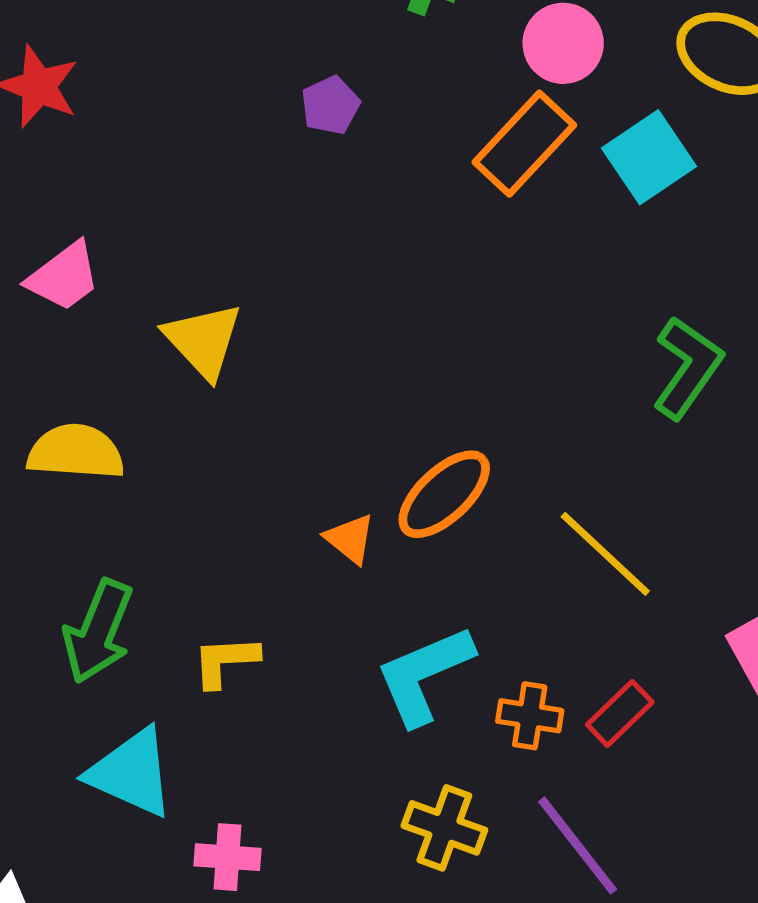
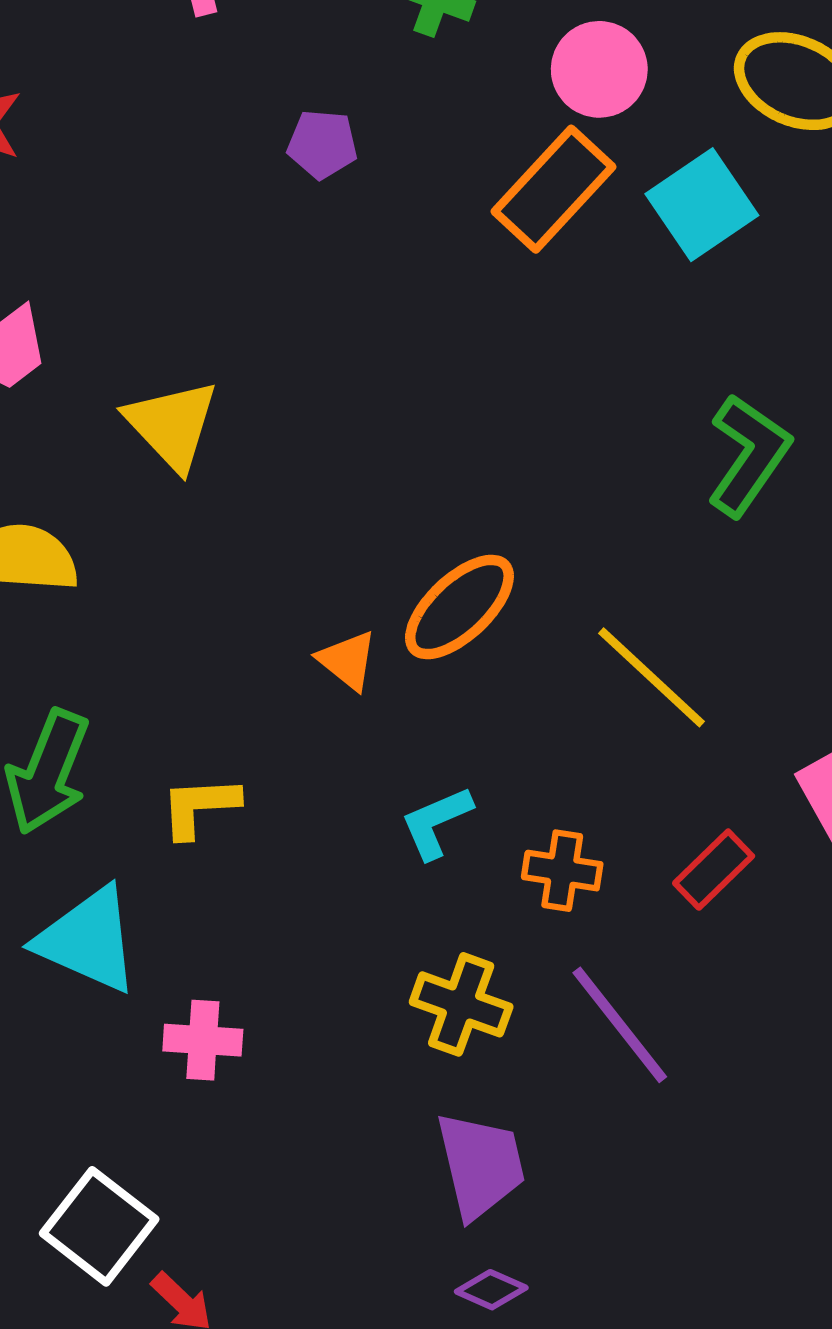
purple pentagon: (330, 105) -> (322, 144), turned 30
cyan L-shape: (424, 675) -> (436, 822), size x0.6
red rectangle: (620, 713) -> (714, 870), moved

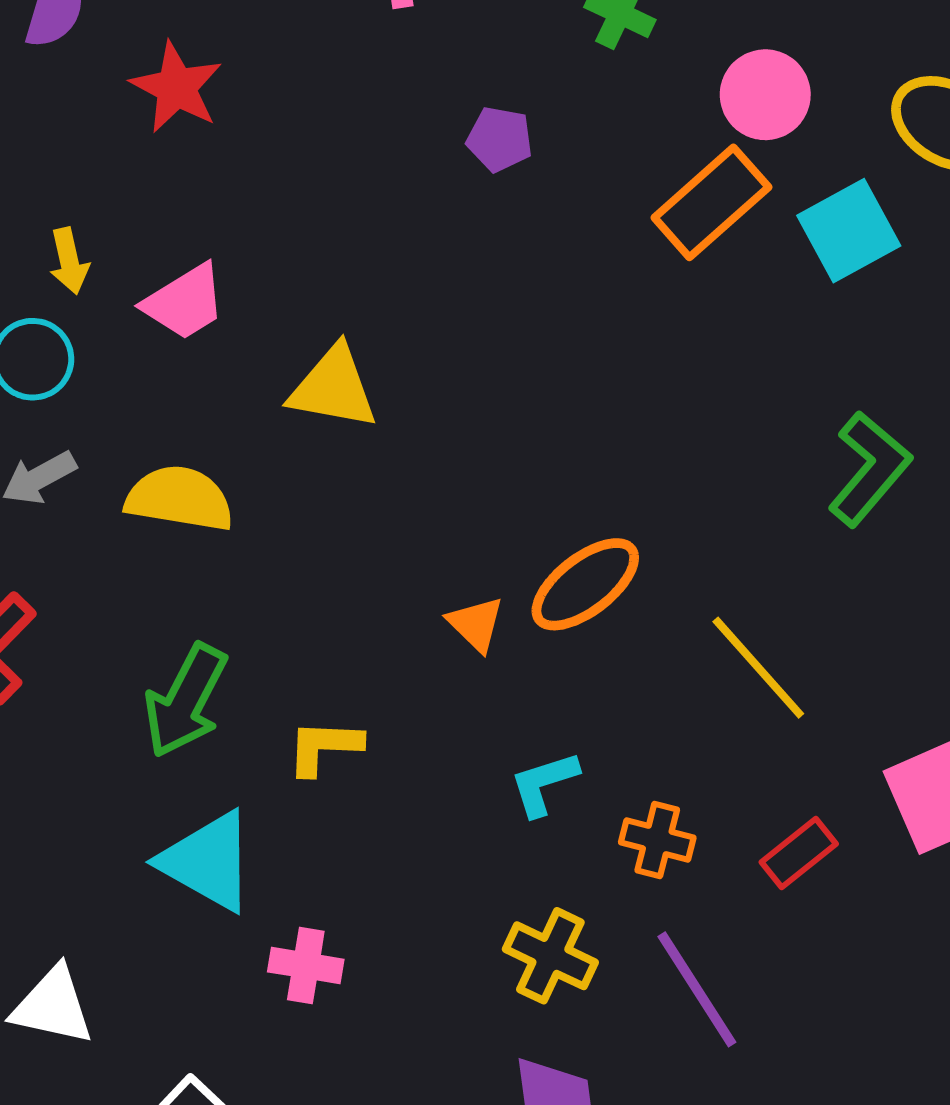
yellow triangle: (172, 425) -> (333, 388), turned -42

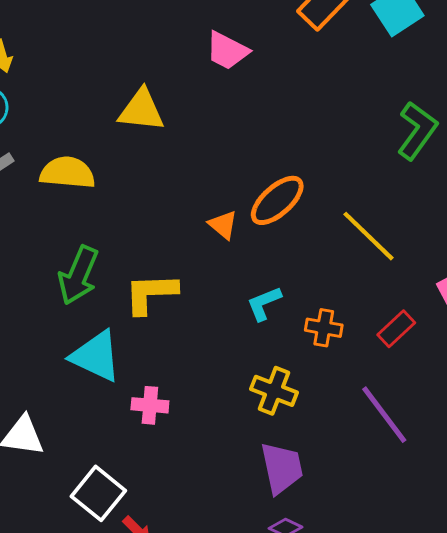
pink trapezoid: (185, 302) -> (227, 51), moved, turned 63
yellow L-shape: (324, 747) -> (151, 293), size x1.4
purple line: (697, 989) -> (384, 415), moved

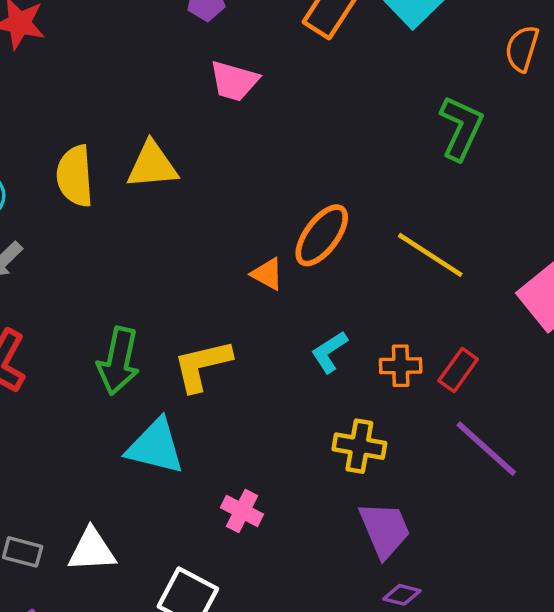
yellow semicircle: (67, 173) -> (75, 176), moved, turned -88
red rectangle: (396, 329) -> (458, 370), moved
pink cross: (150, 405) -> (242, 511), moved, turned 33

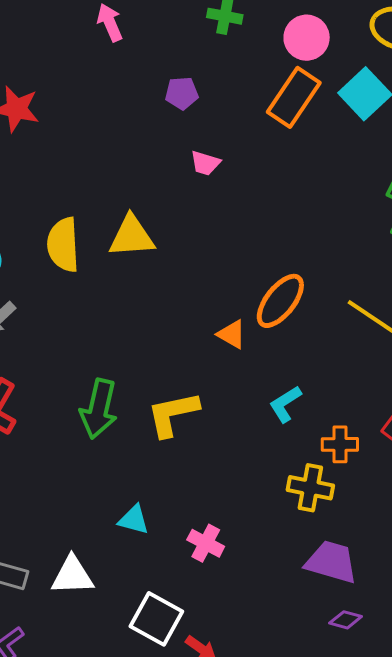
pink trapezoid: (234, 81) -> (205, 163), size x0.7
orange cross: (401, 366) -> (340, 444), moved
cyan triangle: (155, 446) -> (134, 520), moved, size x0.6
purple trapezoid: (385, 530) -> (331, 562), turned -52

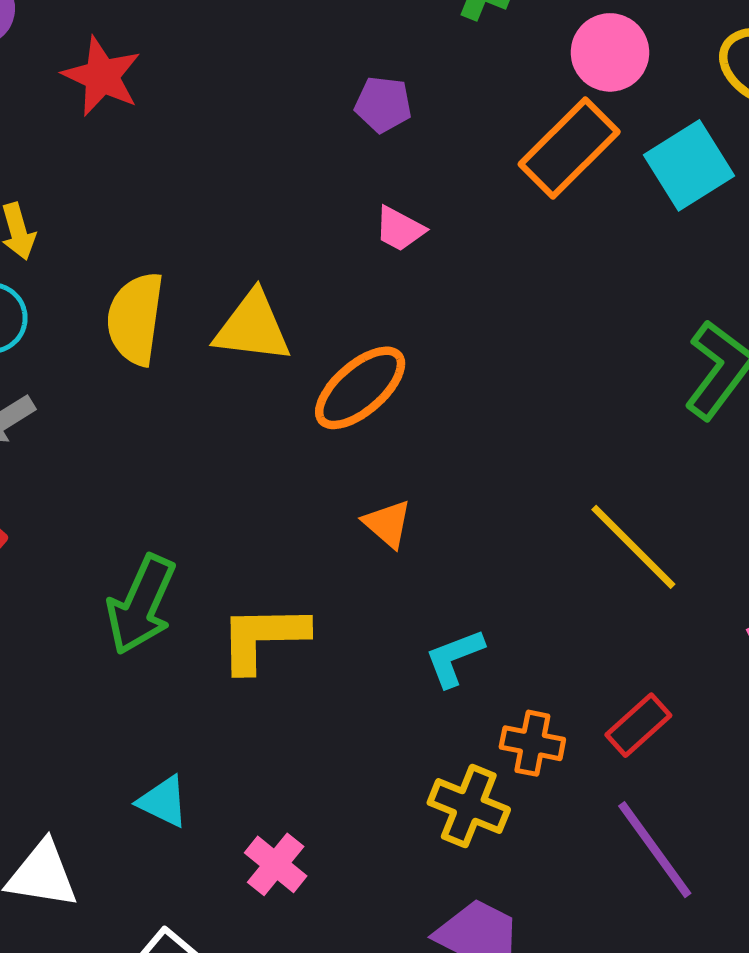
orange ellipse: (280, 301) -> (360, 388), moved

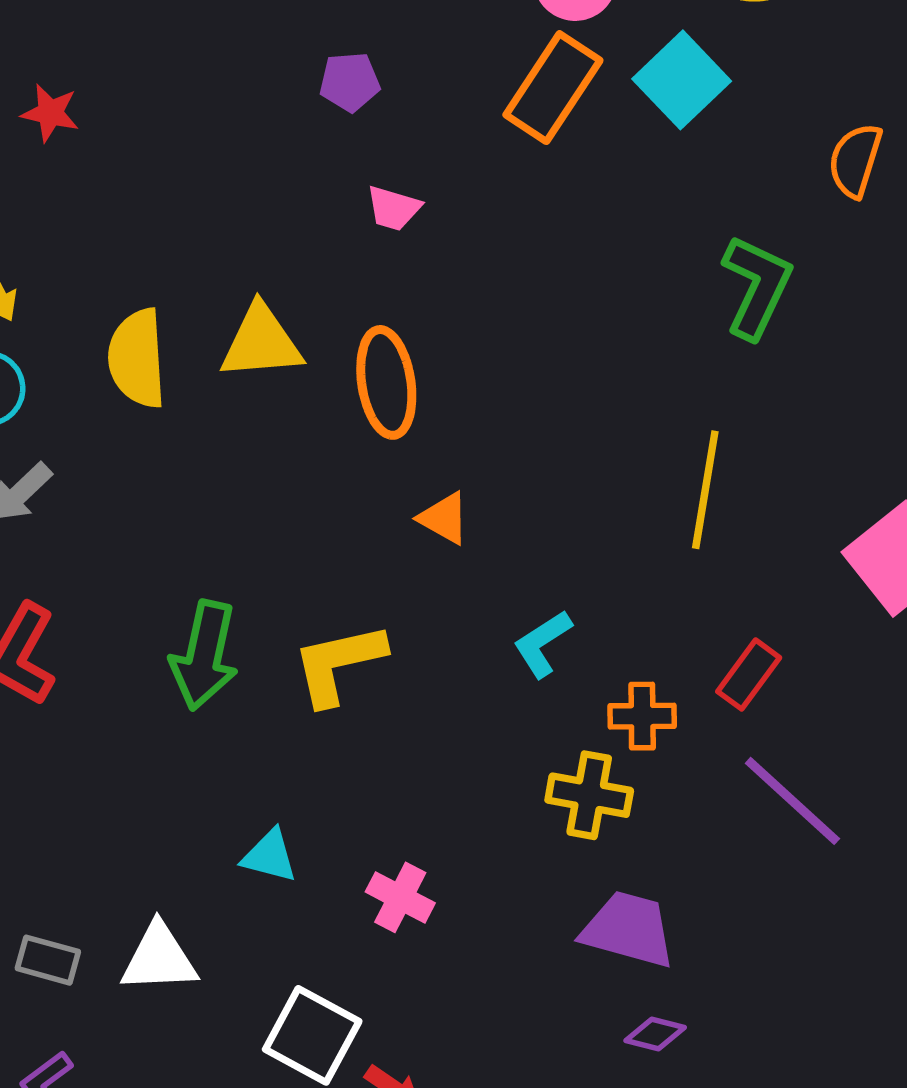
red star: (102, 76) -> (50, 113), size x0.7
orange ellipse: (360, 388) -> (386, 382), turned -46
yellow line: (633, 547) -> (705, 490), turned 66

